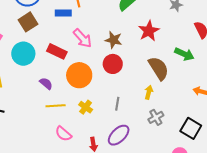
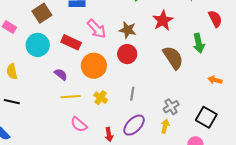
green arrow: (184, 54) -> (199, 43), turned 54
yellow arrow: (149, 92) -> (165, 126), moved

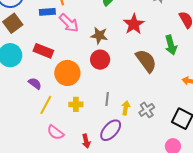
pink arrow: (97, 29) -> (69, 23), moved
yellow line: (71, 97) -> (46, 105), turned -54
yellow cross: (101, 98) -> (76, 104), turned -32
yellow arrow: (165, 126) -> (126, 108), moved

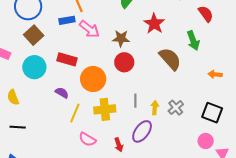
yellow cross: (76, 104) -> (105, 109), size x1.5

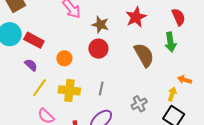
red semicircle: (206, 14) -> (179, 17), moved
red rectangle: (67, 59) -> (34, 40), moved
orange circle: (93, 79) -> (64, 58), size x0.6
yellow arrow: (155, 108) -> (172, 94), moved

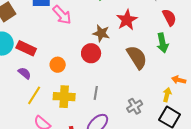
brown star: (100, 25) -> (101, 33), moved

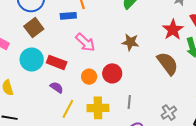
pink arrow: (62, 15) -> (85, 42), moved
red star: (127, 20) -> (173, 30), moved
red circle: (91, 53) -> (112, 73), moved

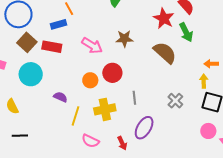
pink arrow: (85, 42) -> (92, 46), moved
red rectangle: (57, 62) -> (52, 47), moved

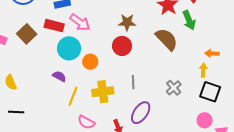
brown square: (27, 42) -> (27, 34), moved
pink arrow: (92, 46) -> (80, 22), moved
red circle: (112, 73) -> (122, 46), moved
cyan circle: (31, 74) -> (69, 48), moved

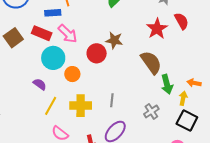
green arrow: (189, 20) -> (167, 84), moved
red circle: (122, 46) -> (97, 53), moved

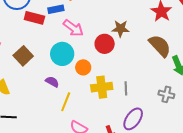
red rectangle: (42, 33) -> (34, 18), moved
brown square: (13, 38) -> (23, 56), moved
yellow cross: (81, 106) -> (102, 87), moved
gray cross: (151, 111) -> (166, 94), turned -35

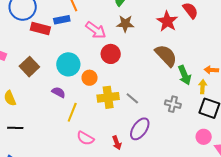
pink arrow: (73, 28) -> (96, 30), moved
brown star: (120, 29) -> (125, 24), moved
gray line: (126, 88) -> (132, 98), turned -48

